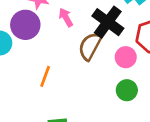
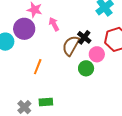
black cross: (108, 22) -> (84, 37), moved, size x0.6
green circle: (127, 90) -> (86, 68), moved

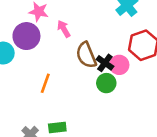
black cross: (84, 37) -> (105, 63), moved
brown semicircle: (71, 46) -> (86, 55), turned -50

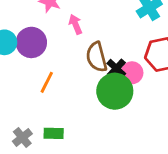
purple circle: (26, 36) -> (31, 42), moved
green circle: (106, 83) -> (115, 91), size x1.6

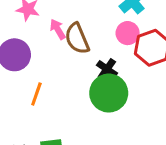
brown semicircle: (97, 57) -> (77, 39), moved
pink circle: (132, 73) -> (128, 33), moved

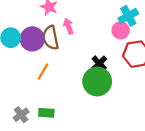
pink circle: (128, 33) -> (121, 30), moved
brown semicircle: (77, 39) -> (51, 38), moved

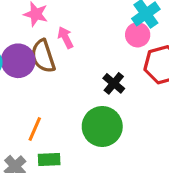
orange line: (43, 72) -> (35, 129), moved
green circle: (97, 81) -> (102, 127), moved

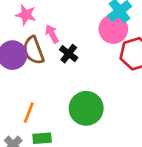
pink circle: (138, 35) -> (113, 29), size x1.4
black cross: (114, 83) -> (69, 54), moved

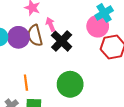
black cross: (69, 54) -> (62, 41), size x1.5
orange line: (29, 113) -> (26, 83), turned -35

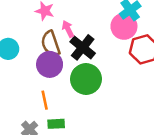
purple circle: (18, 37) -> (50, 64), moved
green circle: (70, 84) -> (86, 79), moved

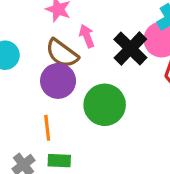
brown semicircle: (51, 44) -> (62, 53), turned -40
black cross: (83, 47) -> (130, 49), moved

